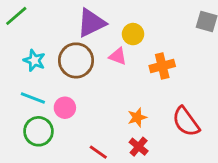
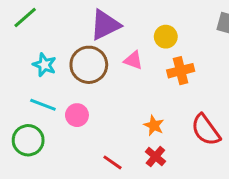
yellow circle: (133, 34) -> (166, 37), moved
orange star: (137, 117) -> (154, 125), turned -30
green circle: (38, 131) -> (28, 140), moved

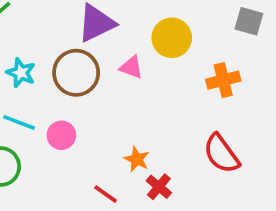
yellow circle: (166, 37) -> (172, 38), size x1.4
orange cross: (181, 71) -> (223, 80), moved
orange star: (154, 125) -> (137, 159), moved

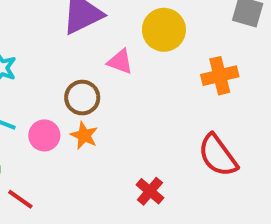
brown circle: (76, 73) -> (82, 98), moved, size x0.7
orange star: (137, 159) -> (84, 135), moved
red line: (106, 194) -> (20, 199), moved

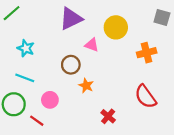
pink circle: (44, 135) -> (50, 100), moved
orange star: (84, 135) -> (86, 86), moved

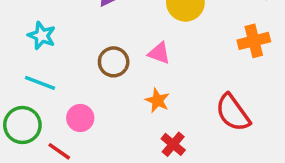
pink triangle: (92, 45) -> (159, 53), moved
orange cross: (147, 53) -> (254, 41), moved
orange star: (86, 86) -> (157, 100), moved

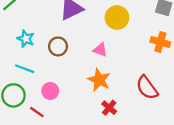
orange cross: (254, 41) -> (160, 42), turned 30
brown circle: (114, 62) -> (58, 46), moved
orange star: (157, 100) -> (99, 80), size x1.5

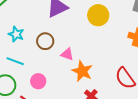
pink triangle: (100, 50) -> (67, 54), moved

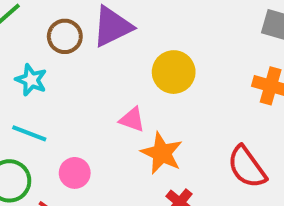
yellow circle: (98, 15) -> (174, 72), moved
brown circle: (45, 41) -> (65, 36), moved

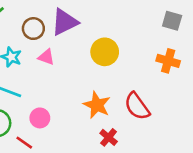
pink triangle: (132, 120) -> (46, 57), moved
red semicircle: (247, 167) -> (137, 106), moved

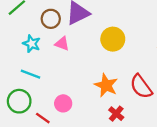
pink circle: (40, 118) -> (63, 103), moved

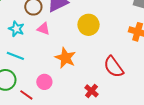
orange star: (106, 85) -> (65, 58), moved

